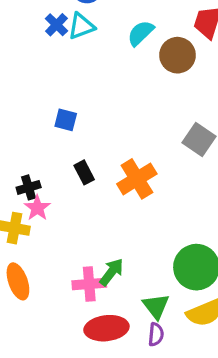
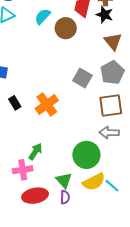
green arrow: (111, 272) -> (35, 152), moved

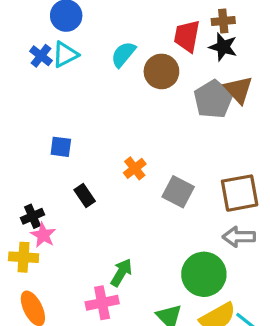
gray pentagon: (112, 73) -> (213, 99), moved
gray square: (82, 78) -> (178, 192), moved
orange cross: (47, 104) -> (135, 168), moved, size x0.6

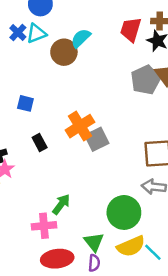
brown circle: (161, 71) -> (64, 52), moved
orange cross: (135, 168) -> (80, 126), size x1.6
gray square: (178, 192) -> (97, 139), moved, turned 30

